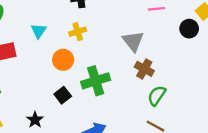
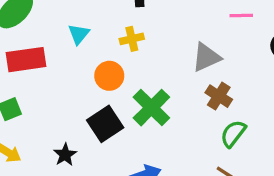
gray triangle: (133, 41) -> (206, 57), turned 40
green cross: (96, 81) -> (151, 108), turned -32
black square: (63, 95) -> (105, 124), size x1.5

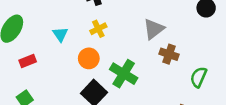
red rectangle: (26, 60) -> (28, 61), size x0.6
green semicircle: (233, 134) -> (199, 77), moved

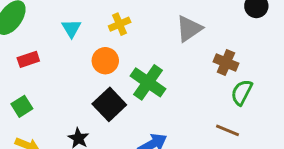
brown cross: (169, 54) -> (226, 62), moved

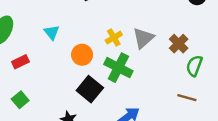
yellow cross: (120, 24) -> (114, 38), moved
gray triangle: (189, 29) -> (143, 38), moved
brown cross: (226, 62) -> (179, 44), turned 30

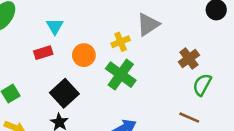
gray triangle: (143, 38) -> (148, 25), moved
red rectangle: (20, 62) -> (43, 53), moved
black square: (90, 89) -> (64, 93), moved

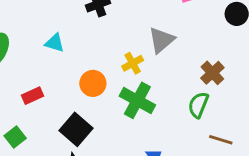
cyan triangle: (55, 26) -> (55, 43), moved, turned -36
red rectangle: (43, 53) -> (33, 96), moved
green semicircle: (202, 85) -> (198, 105), moved

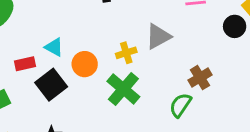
cyan triangle: (55, 43) -> (54, 47), moved
black square: (76, 129) -> (51, 85), moved

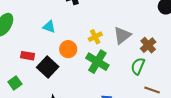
gray triangle: (158, 36) -> (122, 35), moved
cyan triangle: (54, 47) -> (49, 27), moved
red rectangle: (25, 64) -> (28, 56), turned 32

